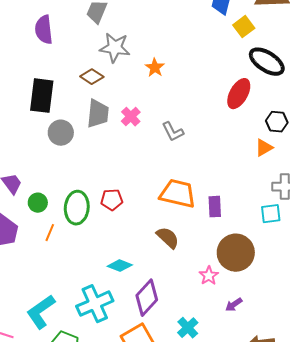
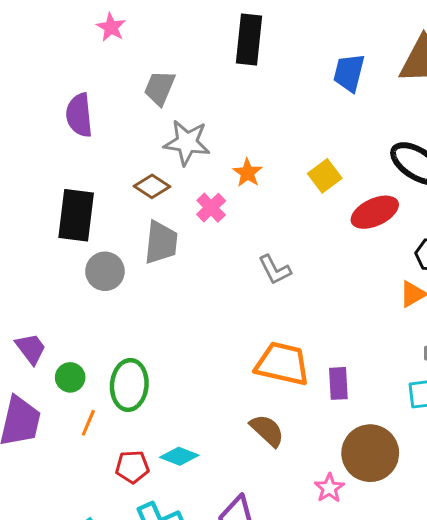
yellow square: (244, 27) -> (325, 176), moved
red ellipse: (239, 94) -> (375, 212), turned 36
pink cross: (131, 117) -> (211, 208), moved
red pentagon: (112, 200) -> (132, 467), moved
cyan diamond: (120, 266) -> (179, 456), moved

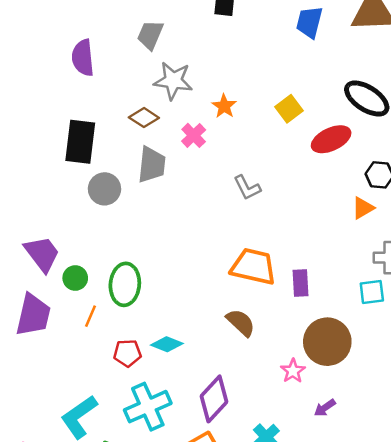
purple trapezoid: (31, 349) -> (42, 254), size x1.4

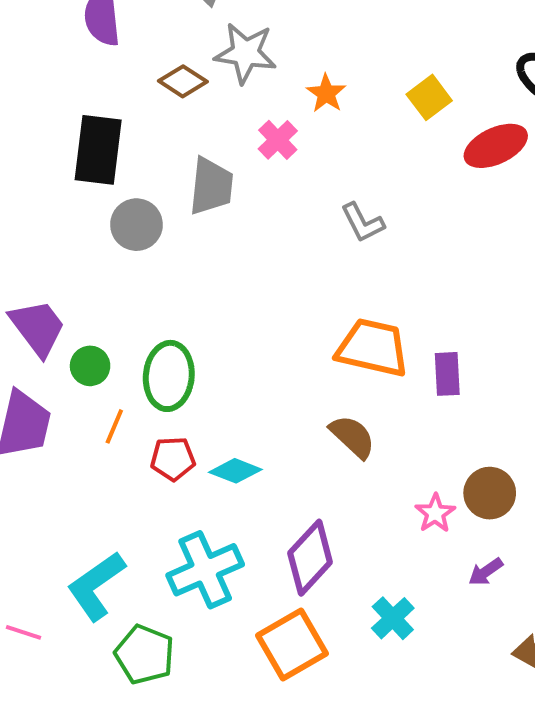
brown diamond: (144, 118) -> (183, 81), moved
brown circle: (327, 342) -> (490, 493), moved, size x0.7
red pentagon: (127, 353) -> (173, 459), moved

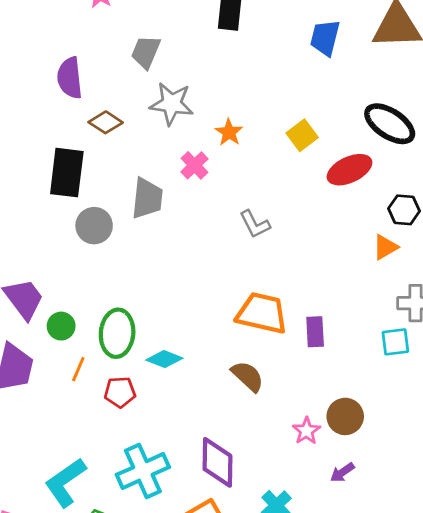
brown diamond: (183, 81) -> (106, 122), moved
cyan diamond: (235, 471) -> (164, 359), moved
purple diamond: (310, 558) -> (217, 462), turned -42

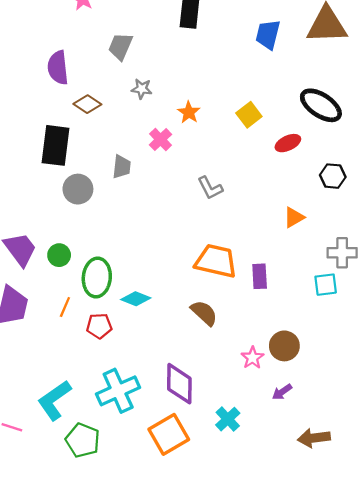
gray star: (172, 104) -> (142, 89), size x0.6
red ellipse: (349, 170) -> (288, 143), size x0.7
gray trapezoid: (147, 198) -> (122, 167), size x0.7
orange triangle: (385, 247) -> (294, 217), moved
green circle: (61, 326) -> (59, 255), moved

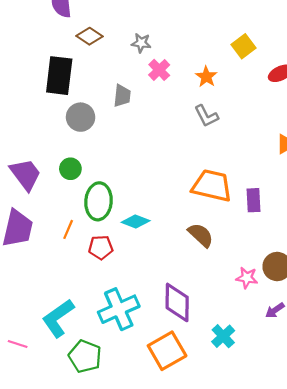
gray star: (142, 89) -> (141, 43), moved
orange star: (189, 112) -> (206, 77), moved
green circle: (59, 255) -> (70, 169), moved
pink star: (253, 358) -> (247, 278), turned -30

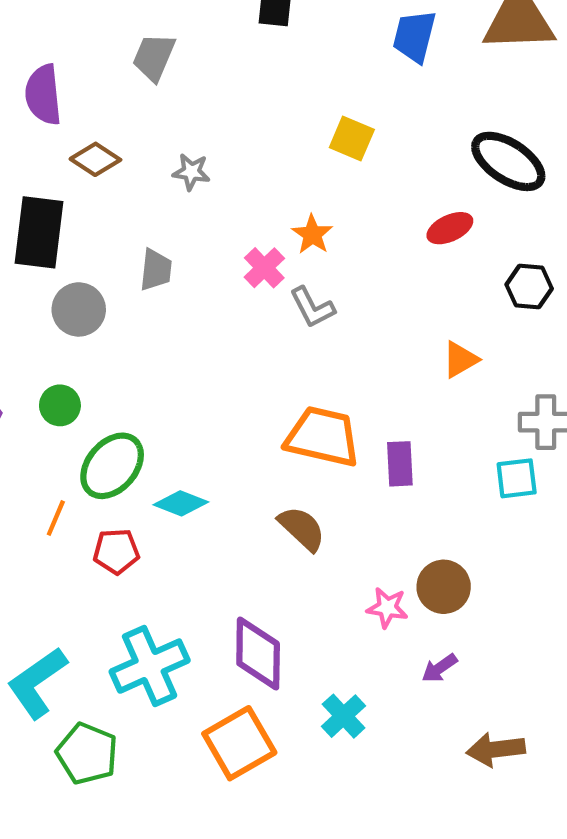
yellow square: (243, 46) -> (352, 138), moved, turned -30
pink cross: (159, 70) -> (264, 268), moved
green ellipse: (98, 201) -> (112, 466), turned 36

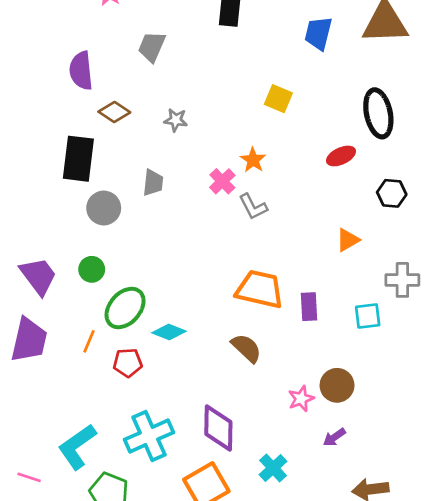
black ellipse: (508, 161) -> (378, 113), turned 45
cyan square: (517, 478) -> (368, 316), moved
pink star: (387, 608) -> (301, 399), turned -30

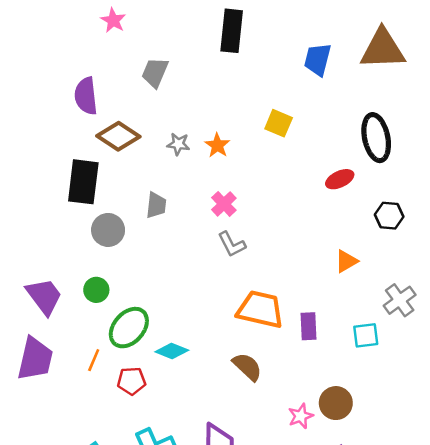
brown diamond: (114, 112) -> (118, 136), size x1.4
orange star: (253, 160) -> (217, 145), moved
gray L-shape: (253, 207) -> (232, 244), moved
gray cross: (402, 280) -> (400, 300), turned -36

